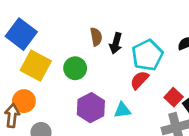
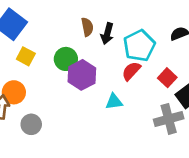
yellow square: (36, 66) -> (26, 56), size x0.6
red square: (174, 97) -> (167, 78), moved
purple hexagon: (91, 108) -> (82, 75), moved

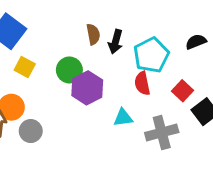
red semicircle: (131, 71) -> (142, 83), turned -55
gray cross: (169, 119) -> (162, 132), moved
gray circle: (31, 124) -> (31, 131), moved

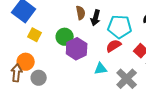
cyan pentagon: (151, 55) -> (120, 27), turned 30
red semicircle: (142, 83) -> (114, 46), turned 70
gray cross: (162, 132) -> (127, 79), turned -30

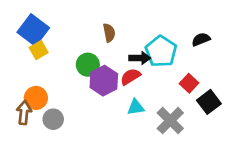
black arrow: (96, 18) -> (140, 58), moved, turned -105
cyan pentagon: (120, 27) -> (161, 51), turned 30
yellow square: (35, 35) -> (39, 50), moved, turned 32
red semicircle: (114, 46) -> (130, 77), moved

